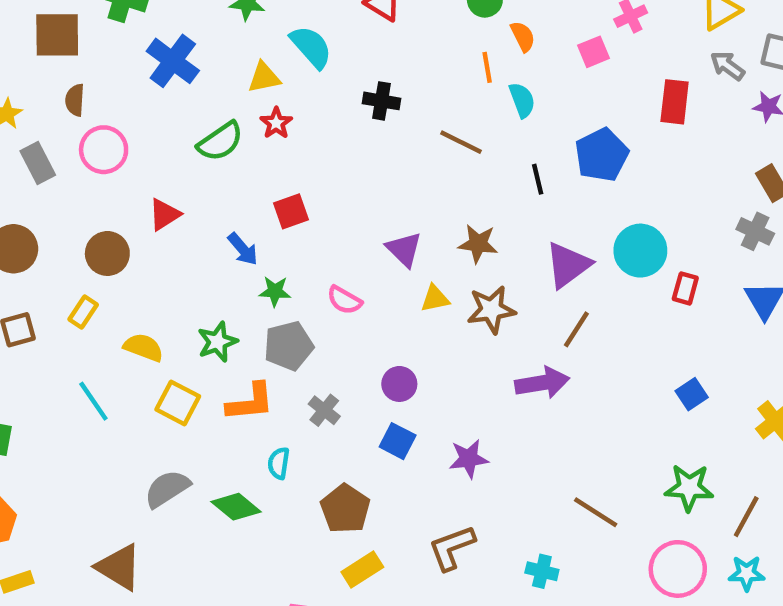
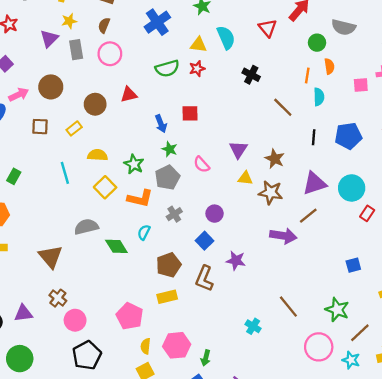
green star: (217, 342) -> (134, 164), turned 30
gray pentagon: (289, 346) -> (167, 177), turned -30
yellow semicircle: (143, 347) -> (97, 155), turned -36
brown L-shape: (452, 548) -> (204, 279), moved, turned -65

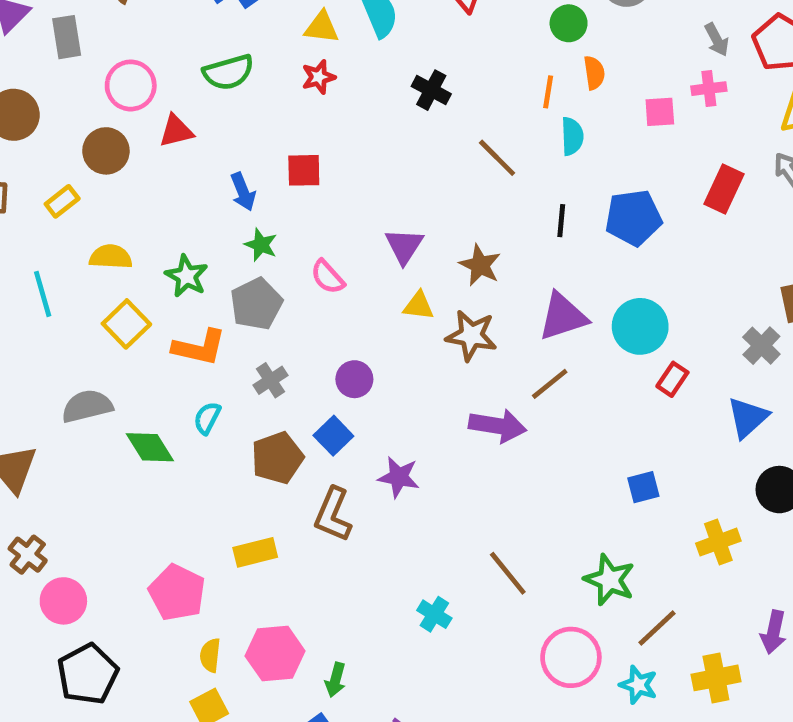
pink circle: (110, 54) -> (131, 85), moved
green semicircle: (167, 68) -> (228, 72), moved
brown pentagon: (169, 265) -> (277, 458), moved

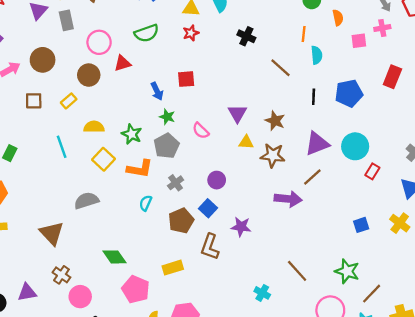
orange semicircle: (594, 73) -> (338, 18), moved
green diamond: (150, 447) -> (114, 257), moved
yellow cross: (718, 542) -> (400, 223), moved, turned -30

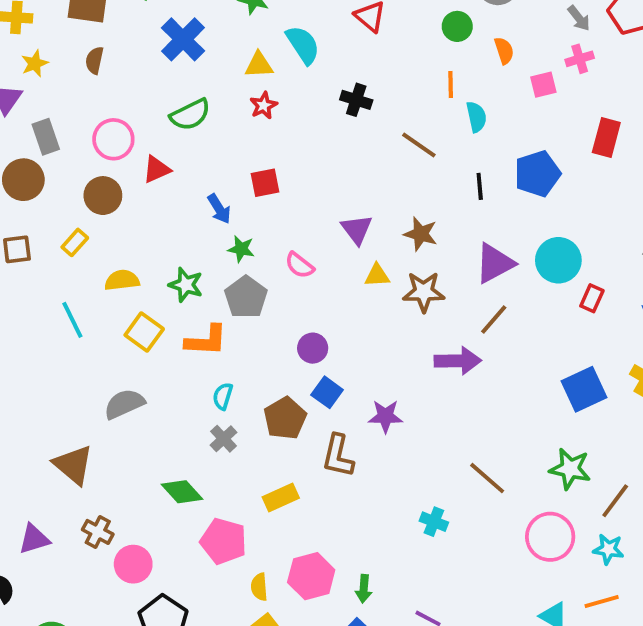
gray rectangle: (66, 20) -> (46, 137), moved
purple circle: (217, 180) -> (313, 348), moved
gray cross: (176, 183) -> (224, 439), moved
blue square: (361, 225) -> (584, 389), size x1.6
purple triangle: (27, 292) -> (34, 539), moved

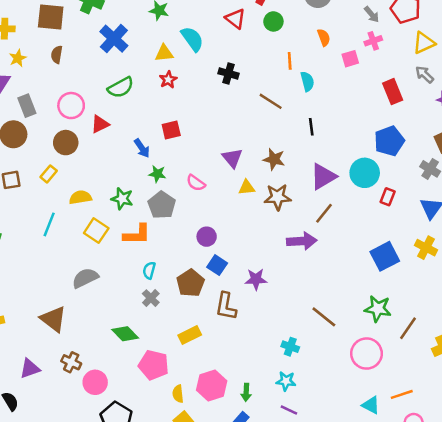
green circle: (457, 26) -> (273, 21), moved
red rectangle: (606, 138) -> (393, 92), turned -35
blue pentagon: (537, 174) -> (389, 141), moved
cyan line: (72, 320) -> (49, 224), turned 50
cyan star: (608, 549) -> (286, 381), moved

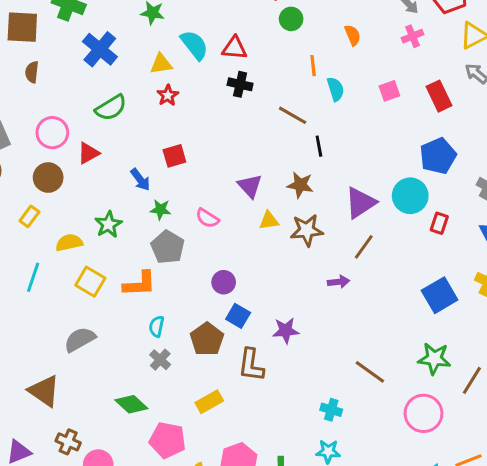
red triangle: (235, 19) -> (235, 48), moved, turned -30
pink square: (350, 59) -> (389, 91), moved
black line: (311, 127) -> (319, 146), moved
green star: (122, 199) -> (108, 224), moved, turned 30
purple arrow: (302, 241) -> (338, 282), size x0.6

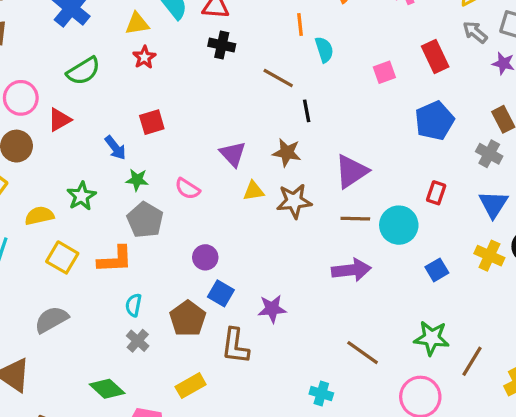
pink square: (389, 91) -> (384, 72), moved
cyan circle: (410, 196) -> (399, 225), moved
brown line: (364, 247) -> (355, 219), turned 56
purple arrow: (338, 282) -> (351, 270), moved, size x1.6
blue square: (440, 295) -> (437, 270), size x0.6

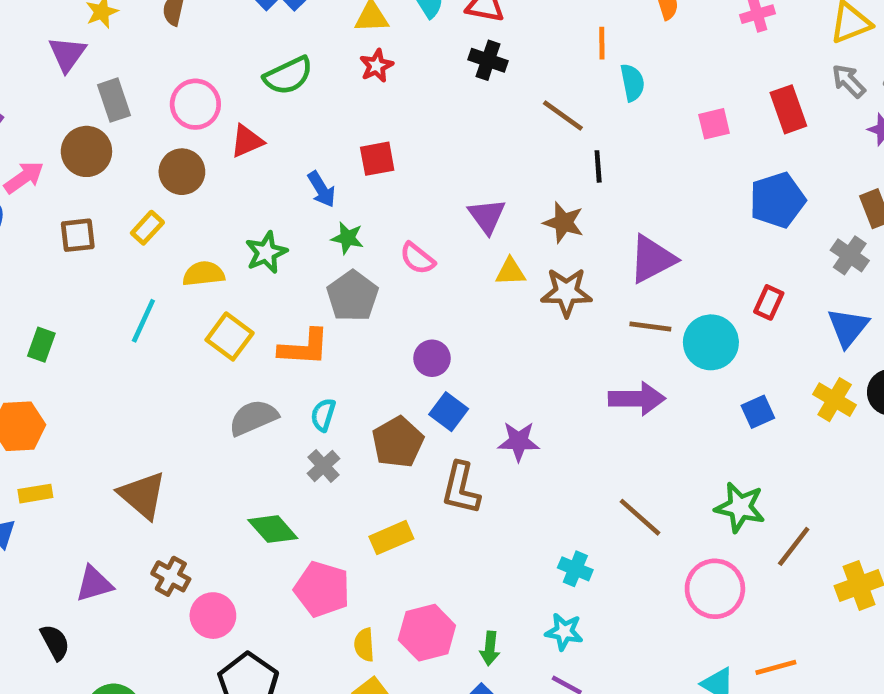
gray semicircle: (51, 320) -> (253, 418), moved

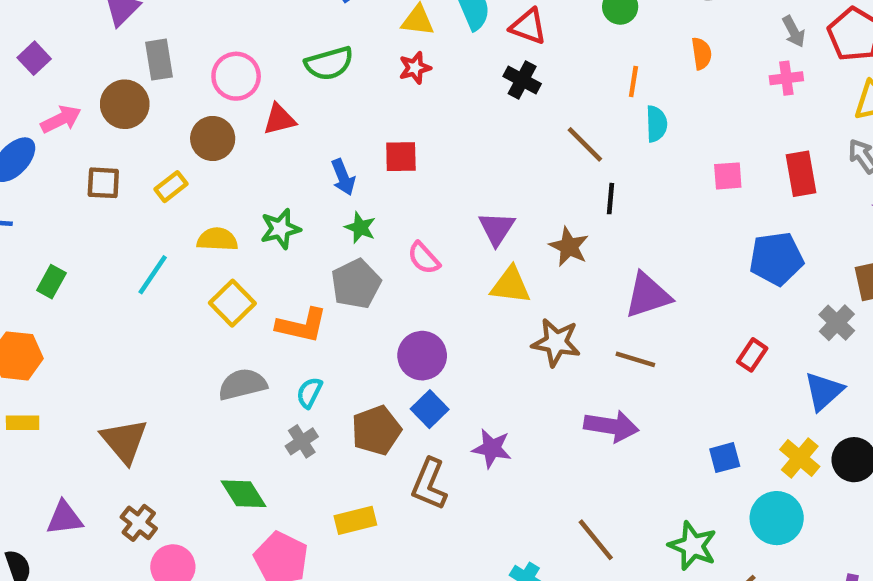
yellow triangle: (510, 272) -> (510, 285), size x1.4
brown star: (566, 292) -> (556, 342), moved
cyan circle: (711, 342) -> (777, 518), moved
purple circle: (432, 358) -> (422, 356), size x1.4

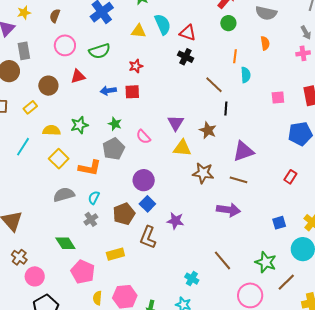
red star: (415, 68) -> (136, 66), moved
pink circle: (236, 76) -> (65, 45), moved
blue arrow: (343, 177) -> (108, 91), moved, turned 105

